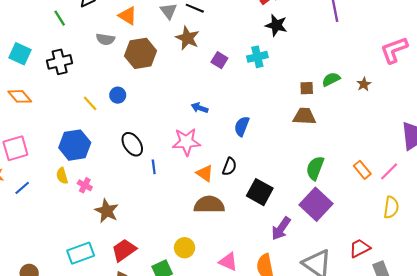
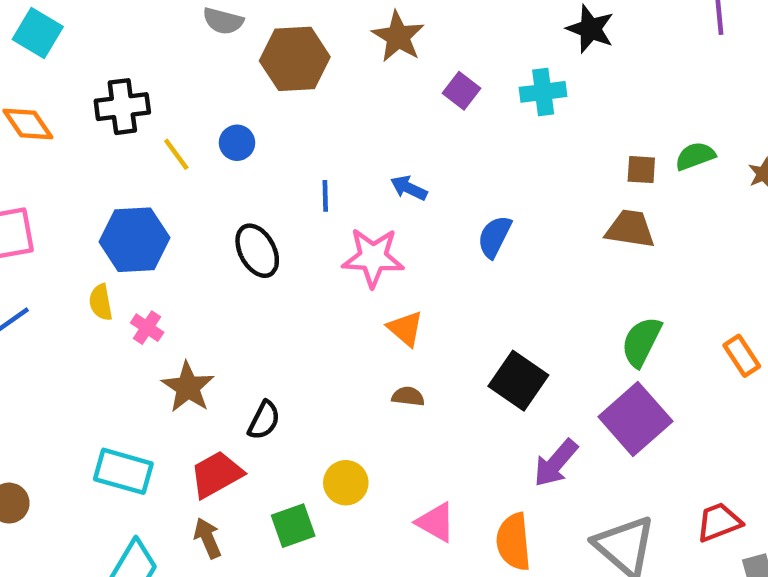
black cross: (60, 62) -> (122, 107), moved
blue line: (154, 167) -> (325, 196), moved
black semicircle: (229, 167) -> (264, 420), moved
brown semicircle: (209, 205) -> (408, 396), size x0.5
cyan rectangle: (81, 253) -> (123, 471), turned 30

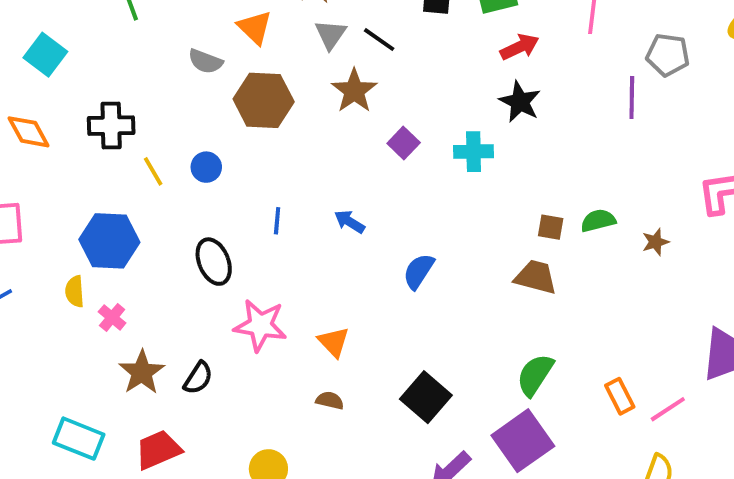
pink star: (373, 257) -> (260, 325), moved
black semicircle: (264, 420) -> (198, 378), moved

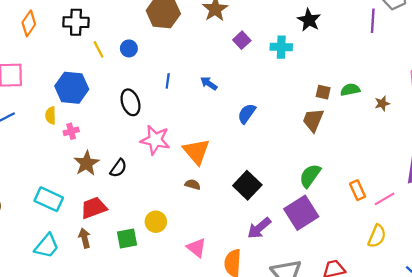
orange diamond: (28, 132) -> (29, 23), turned 60
brown trapezoid: (536, 277) -> (313, 120), turned -85
pink cross: (112, 317) -> (71, 131), turned 32
orange triangle: (334, 342) -> (196, 151), size x1.5

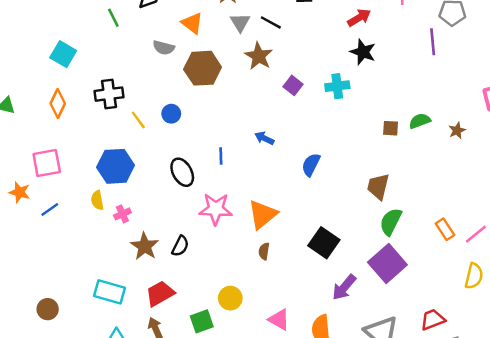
blue line: (168, 81) -> (221, 156), moved
brown trapezoid: (313, 120) -> (378, 186), moved
orange triangle: (196, 151) -> (263, 214), turned 40
brown semicircle: (193, 185) -> (264, 251), turned -88

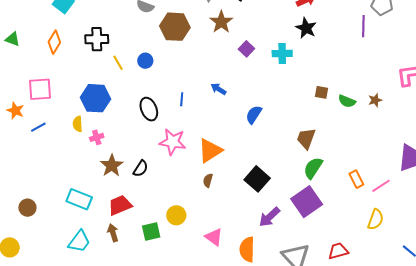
green semicircle: (420, 121) -> (347, 101), moved, turned -144

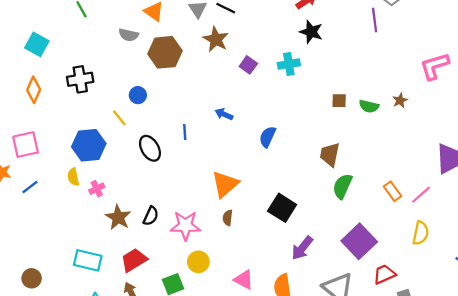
yellow line: (118, 63) -> (119, 118), moved
pink star: (173, 142) -> (185, 226), moved
purple square: (307, 202) -> (359, 241), moved

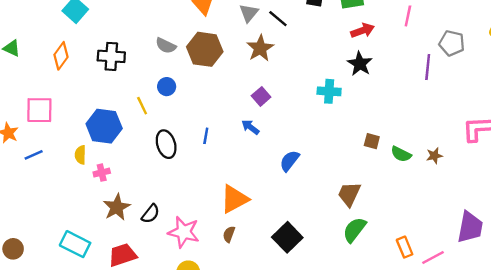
gray semicircle: (129, 35) -> (166, 46), moved
purple square: (248, 65) -> (261, 96), moved

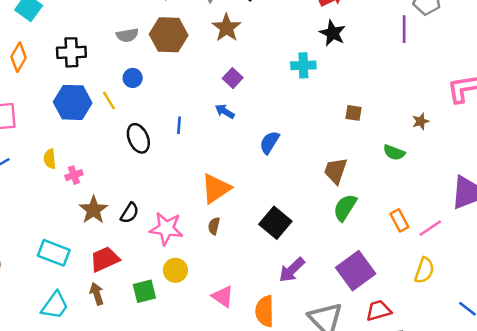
gray semicircle: (166, 46) -> (127, 35), turned -30
blue hexagon: (104, 126) -> (73, 102), moved
green semicircle: (401, 154) -> (394, 153), moved

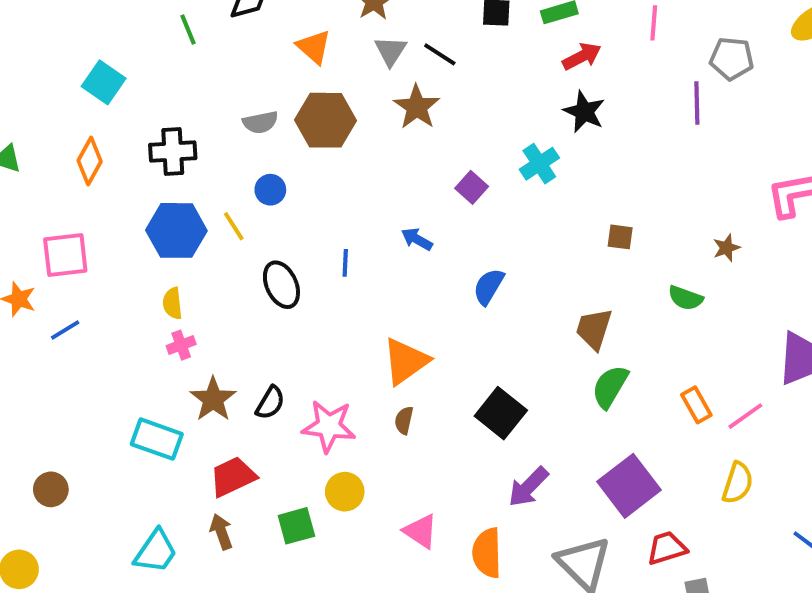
cyan cross: (303, 65) -> (539, 164), turned -30
purple square: (233, 78) -> (472, 187), moved
yellow semicircle: (50, 159) -> (172, 303), moved
cyan rectangle: (54, 253) -> (157, 439), moved

